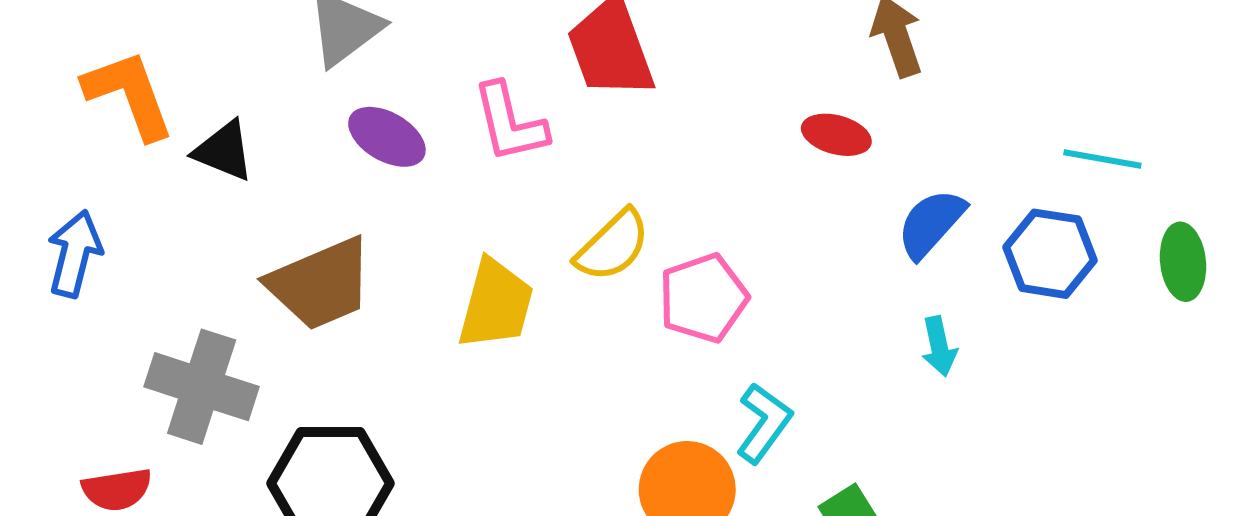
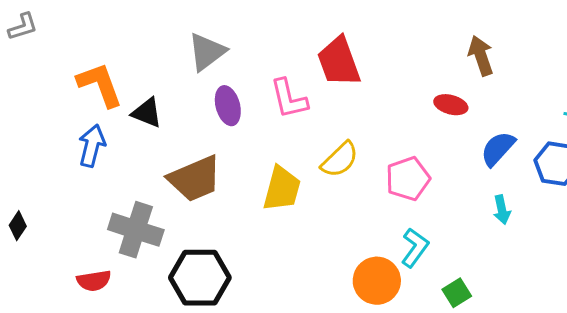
purple ellipse: (387, 137) -> (228, 106), turned 45
blue arrow: (75, 254) -> (92, 146), moved
pink pentagon: (703, 298) -> (408, 179), moved

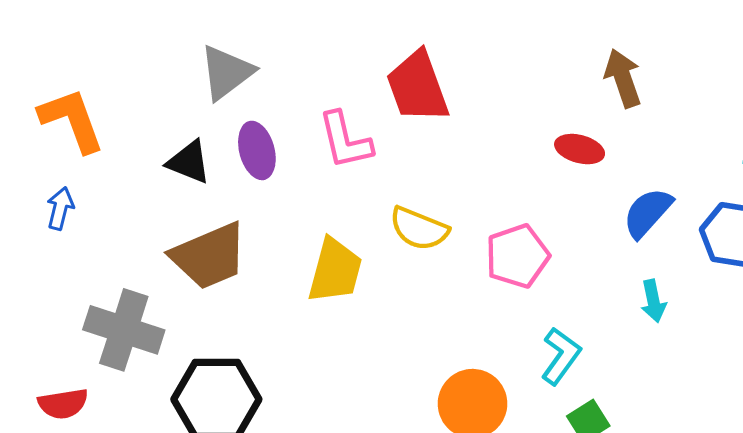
black triangle: (147, 113) -> (189, 162), moved
blue arrow: (92, 146) -> (60, 208), size x0.7
yellow semicircle: (340, 160) -> (419, 229), turned 66
cyan L-shape: (415, 248) -> (561, 356), moved

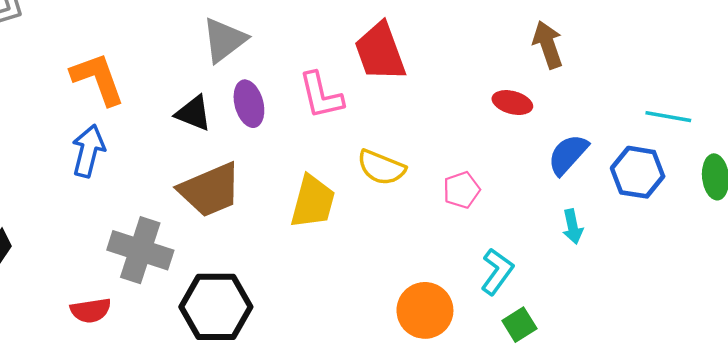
blue arrow: (60, 208) -> (88, 151), size x1.5
pink pentagon: (517, 256) -> (462, 190), size x0.7

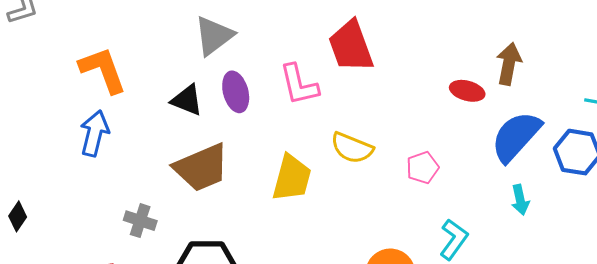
brown arrow: (548, 45) -> (509, 64), moved, turned 30
blue semicircle: (568, 154) -> (516, 136), size x1.4
gray cross: (140, 250) -> (140, 221), size x0.6

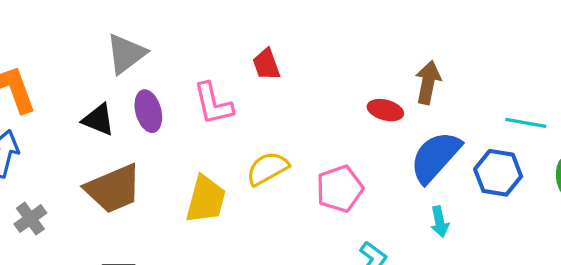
red trapezoid: (351, 46) -> (266, 64), size x0.6
yellow semicircle: (352, 148) -> (267, 169), turned 129
pink pentagon: (423, 168) -> (340, 189), size x1.4
gray cross: (140, 221) -> (30, 219), moved, turned 36

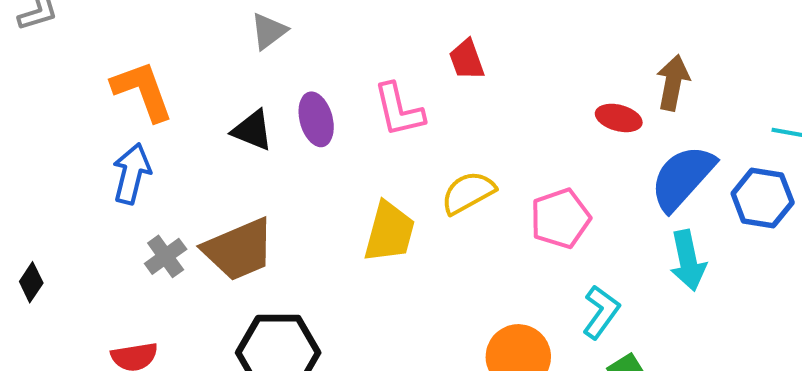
gray triangle: (126, 54) -> (269, 31), moved, size x0.7
brown trapezoid: (113, 189) -> (239, 250), moved
cyan arrow: (440, 222) -> (688, 260), size x1.5

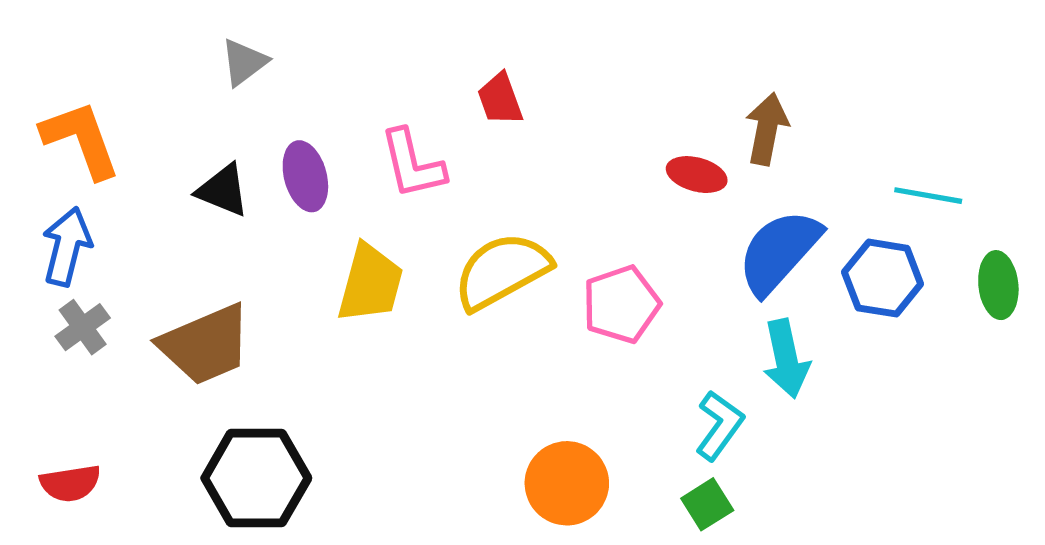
yellow semicircle: (468, 193) -> (502, 271), size x1.4
yellow trapezoid: (389, 232) -> (370, 283), moved
gray cross: (166, 256) -> (83, 327), moved
cyan L-shape: (601, 312) -> (719, 425), moved

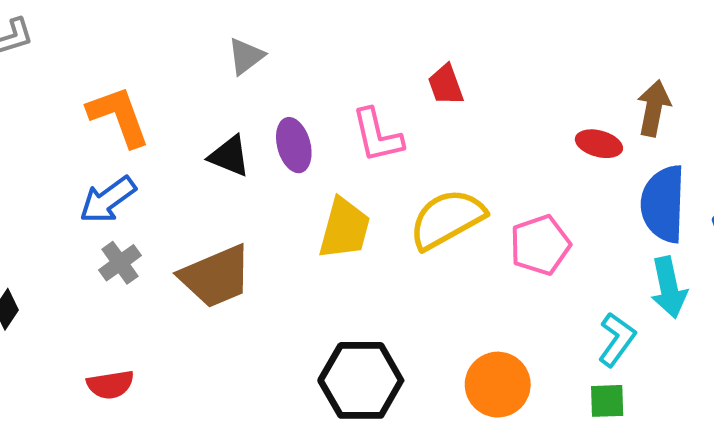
blue arrow: (67, 246) -> (108, 200), turned -140
blue semicircle: (779, 252) -> (663, 204), turned -40
black hexagon: (256, 478) -> (361, 380), moved
green square: (707, 504) -> (607, 401), turned 30

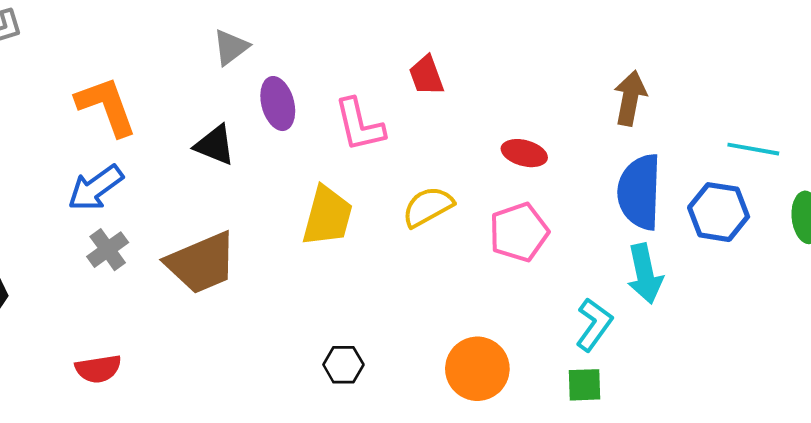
red ellipse: (599, 144) -> (524, 153), moved
purple ellipse: (294, 145) -> (278, 104), moved
yellow semicircle: (447, 219) -> (428, 207), size x0.7
black hexagon: (361, 380) -> (343, 365), size x0.5

